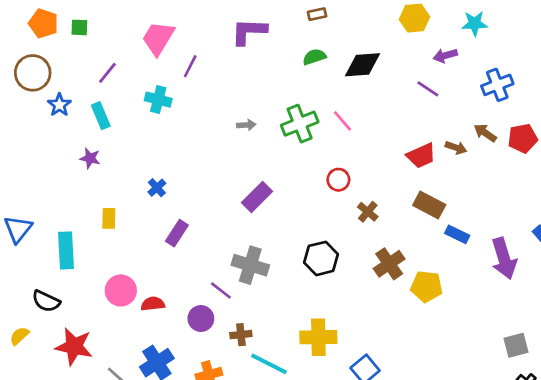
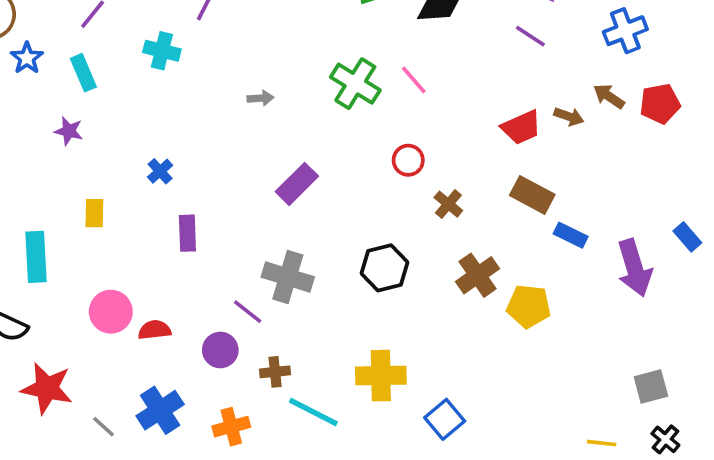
green cross: (300, 124) -> (355, 84), turned -36
gray arrow: (246, 125) -> (260, 98), moved
purple rectangle: (177, 233) -> (187, 233), turned -35

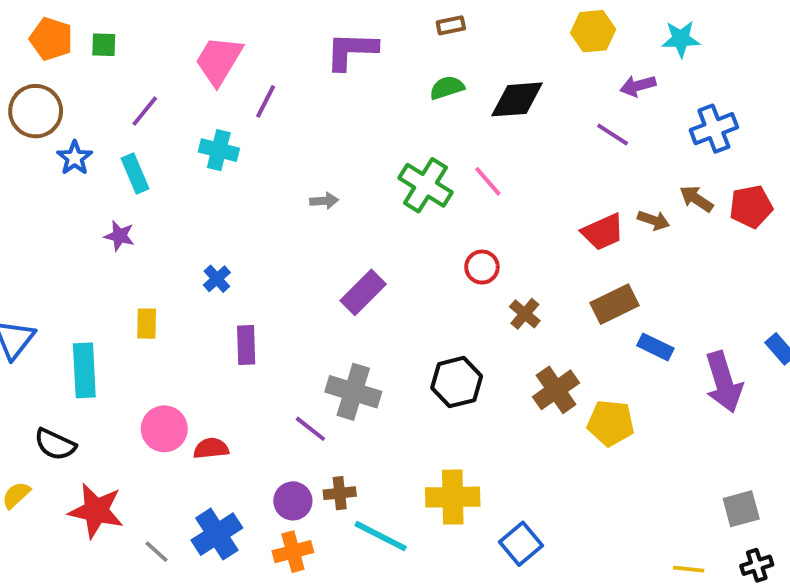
brown rectangle: (532, 195) -> (615, 304), turned -54
purple circle: (220, 350) -> (293, 501), moved
black cross: (665, 439) -> (757, 565), turned 32

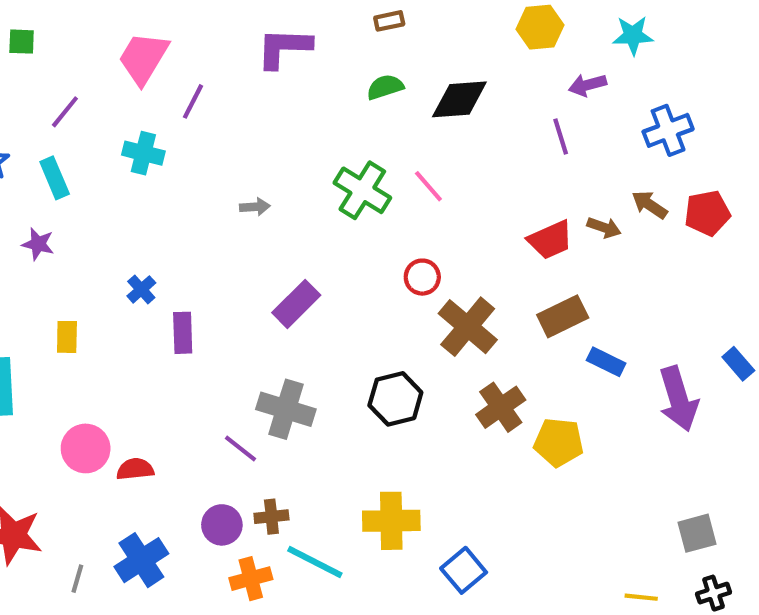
purple line: (613, 134) -> (561, 137), turned 40
brown cross: (525, 314) -> (468, 327), size x1.8
purple rectangle: (246, 345) -> (183, 333), moved
gray line: (156, 552) -> (77, 579), turned 64
orange cross: (293, 552) -> (251, 579), moved

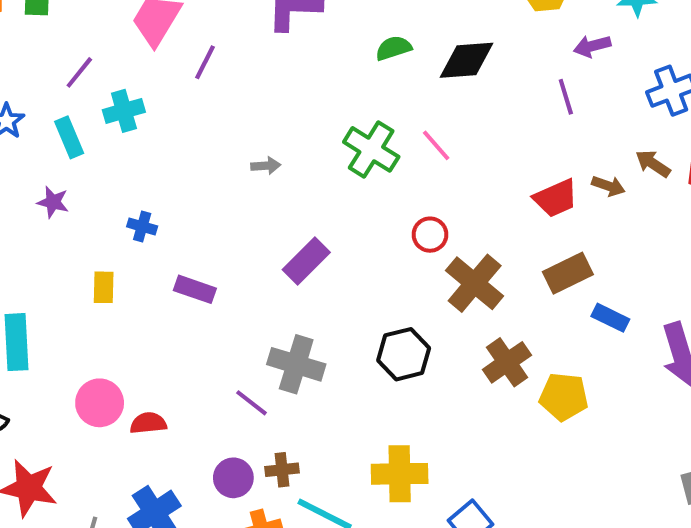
cyan cross: (143, 153) -> (124, 111), moved, turned -30
blue cross: (141, 289) -> (142, 226), moved, turned -32
purple rectangle: (183, 333) -> (195, 289), turned -69
yellow rectangle: (67, 337) -> (104, 287), moved

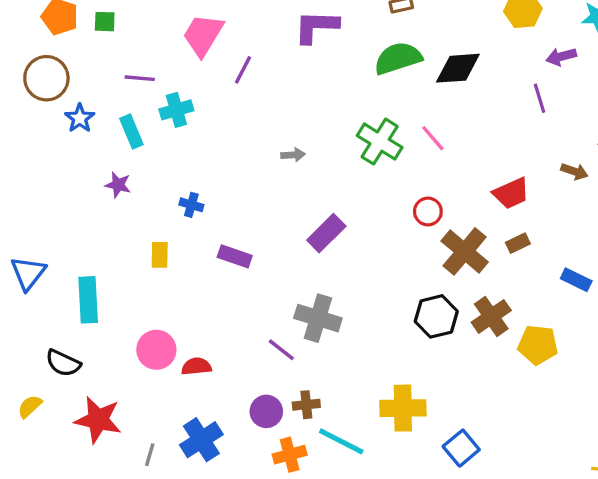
green semicircle: (393, 48) -> (398, 58), size x1.6
purple line: (79, 72) -> (140, 78), turned 56
red trapezoid: (556, 198) -> (511, 193), moved
brown rectangle: (568, 273) -> (518, 243), moved, size x0.6
black hexagon: (404, 354) -> (436, 316), moved

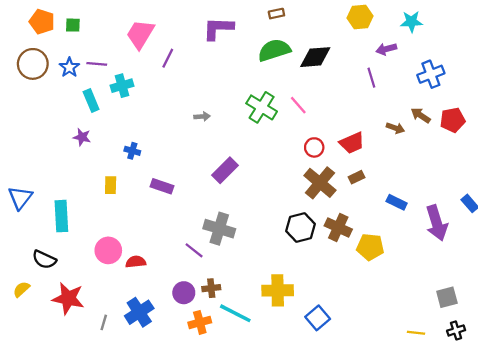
blue star: (80, 118) -> (69, 67), moved
red circle: (428, 211) -> (314, 147), moved
brown cross: (491, 316) -> (338, 227), turned -30

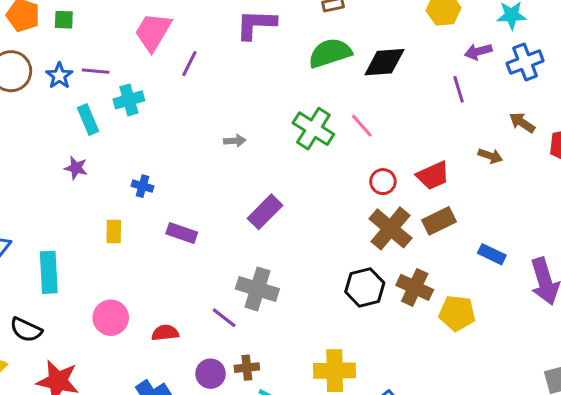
blue cross: (431, 74) -> (525, 62), moved
brown arrow: (421, 115) -> (522, 123), moved
brown rectangle: (357, 177) -> (439, 221), size x1.5
red semicircle: (136, 262) -> (165, 333), moved

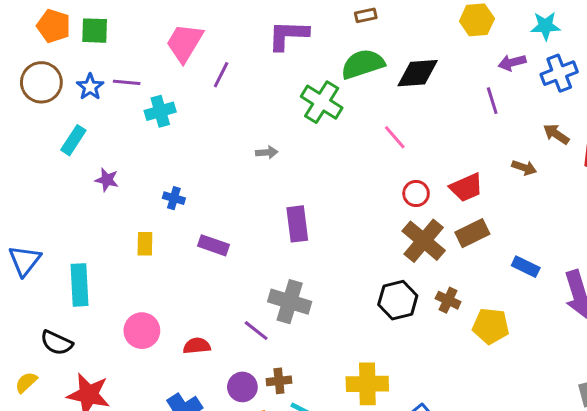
green square: (64, 20) -> (95, 31), size x1.4
cyan rectangle: (88, 120) -> (73, 140), moved, turned 56
green cross: (313, 129) -> (322, 102), moved
purple rectangle: (265, 212) -> (297, 224), turned -52
brown cross: (415, 287) -> (448, 300), size x0.7

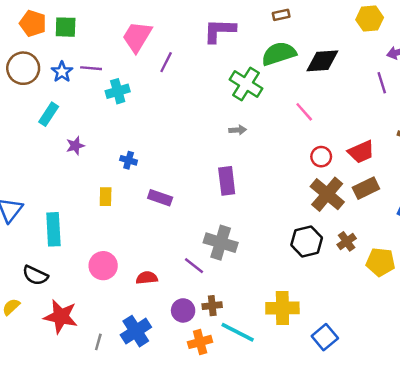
gray arrow: (267, 152) -> (238, 130), moved
purple star: (107, 180) -> (75, 146), turned -30
brown cross: (448, 300) -> (347, 241), turned 30

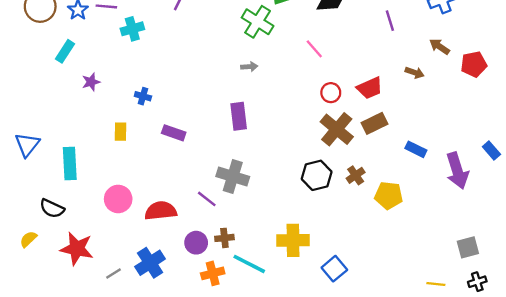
red semicircle: (147, 278) -> (161, 211), size x1.5
gray line: (98, 342) -> (113, 273), turned 42

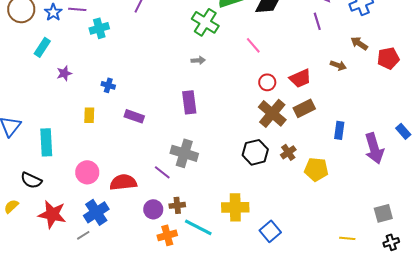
blue rectangle: (416, 149) -> (339, 130), turned 72
blue cross: (150, 263) -> (96, 212), moved
yellow line: (436, 284) -> (347, 238), moved

